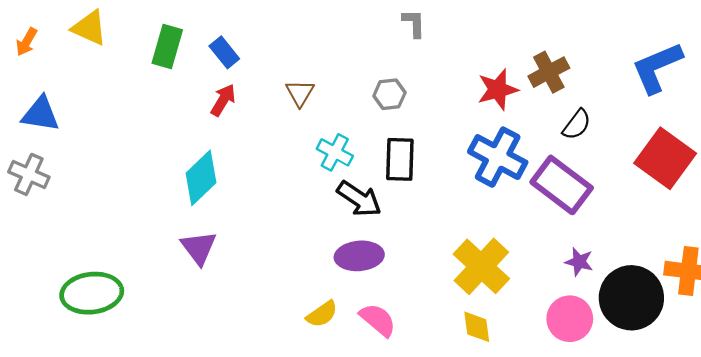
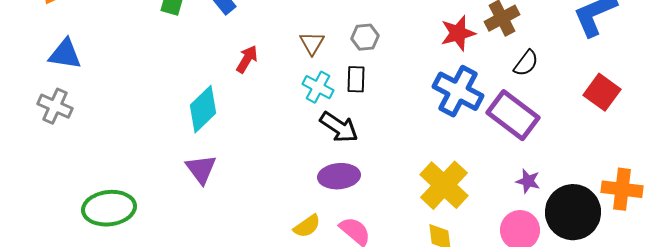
brown triangle: (300, 93) -> (312, 43), moved
red arrow: (223, 100) -> (247, 59), moved
red square: (665, 158) -> (602, 92), size x0.7
black rectangle: (400, 159) -> (356, 79), moved, size x0.7

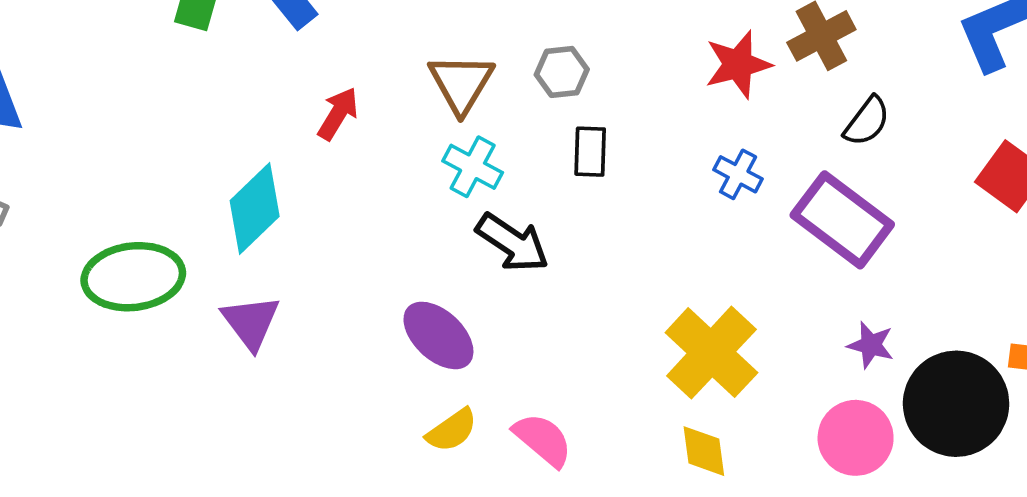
brown triangle: (312, 43) -> (461, 83), size x1.4
black rectangle: (356, 79) -> (590, 152), moved
blue cross: (458, 91) -> (738, 174), size x0.5
purple ellipse: (339, 176) -> (438, 335), moved, turned 48
green ellipse: (109, 208) -> (133, 277), moved

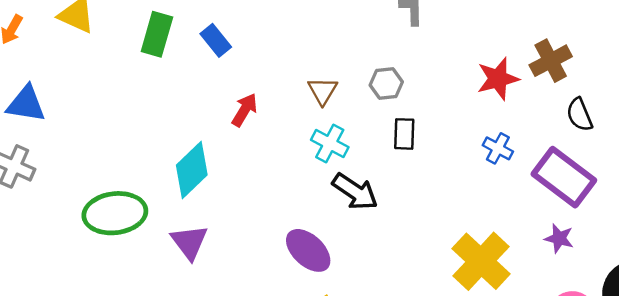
brown triangle: (461, 83) -> (323, 91), size x0.7
black semicircle: (867, 121) -> (580, 115), turned 120
purple star: (871, 345) -> (559, 238), moved

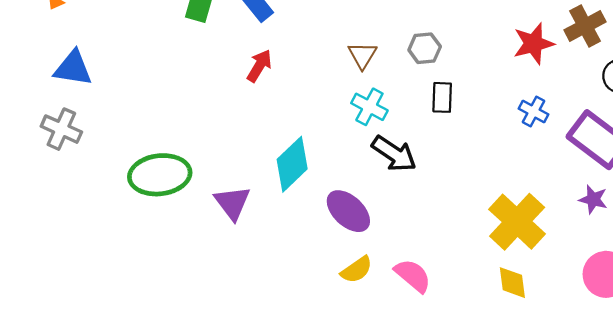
red arrow: (245, 110) -> (259, 66), moved
cyan diamond: (192, 170) -> (292, 164), moved

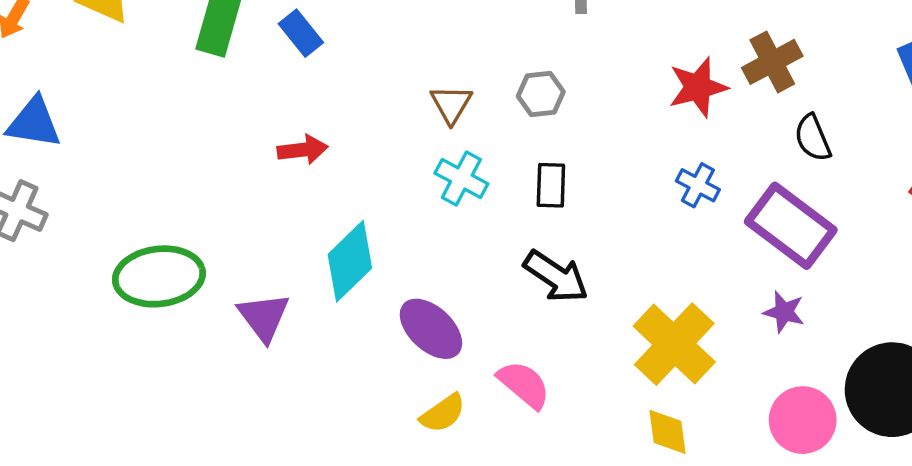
red arrow: (259, 66) -> (303, 150), moved, turned 52
black rectangle: (442, 97) -> (551, 185), moved
black arrow: (394, 154) -> (556, 276), moved
pink semicircle: (413, 276) -> (524, 385), moved

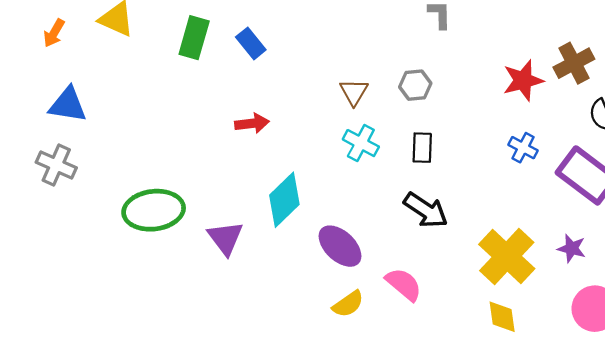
purple star: (784, 312) -> (572, 248), moved

